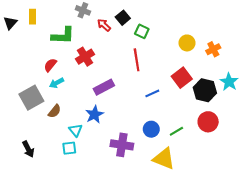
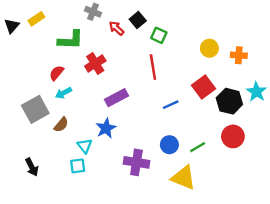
yellow rectangle: (32, 17) -> (36, 19), turned 56
orange cross: (213, 49) -> (239, 55), turned 32

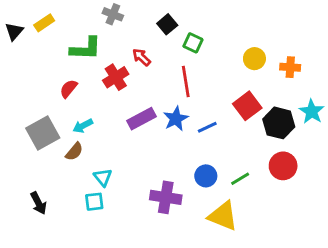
red arrow: (116, 28) -> (141, 57), moved
cyan arrow: (64, 93) -> (83, 126), moved
blue star: (106, 128) -> (176, 119), moved

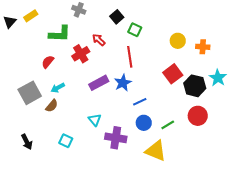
blue line: (207, 127) -> (140, 102), moved
cyan triangle: (103, 177) -> (95, 120), moved
cyan square: (94, 202) -> (66, 141), turned 32

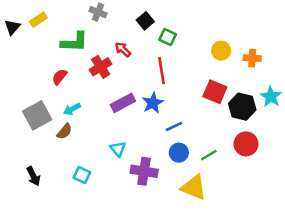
red square: (173, 74) -> (215, 92), turned -30

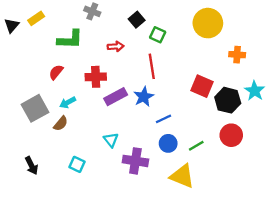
red arrow: (123, 49) -> (116, 46), turned 133
yellow circle: (221, 51) -> (208, 23), moved, size x1.6
red cross: (101, 67) -> (96, 77), moved, turned 30

